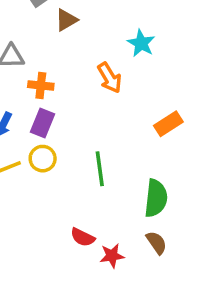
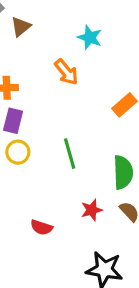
red semicircle: (83, 237) -> (42, 227), moved
red star: (112, 256) -> (92, 210), moved

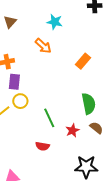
green line: (70, 154) -> (49, 118), moved

